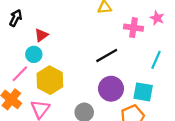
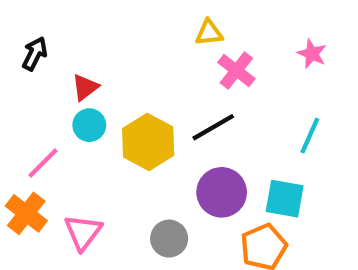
pink cross: (133, 28) -> (236, 70), moved, turned 30
cyan circle: (34, 54) -> (89, 125), moved
yellow hexagon: (50, 80) -> (148, 142), moved

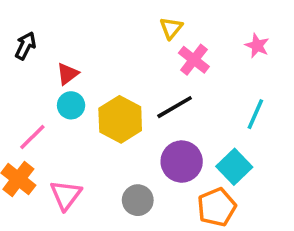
yellow triangle: (209, 33) -> (171, 28), turned -45
cyan square: (285, 199) -> (234, 167), turned 36

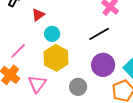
cyan circle: (71, 105) -> (52, 34), moved
yellow hexagon: (120, 119) -> (56, 58), moved

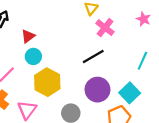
cyan circle: (52, 34) -> (33, 56), moved

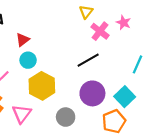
pink star: (143, 19) -> (124, 23), moved

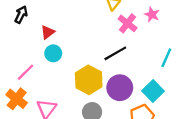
yellow hexagon: (42, 86) -> (89, 80), moved

